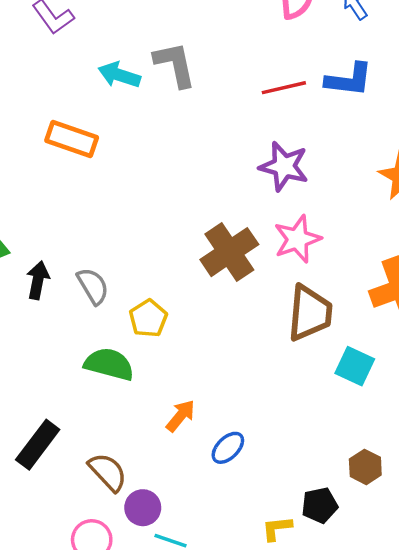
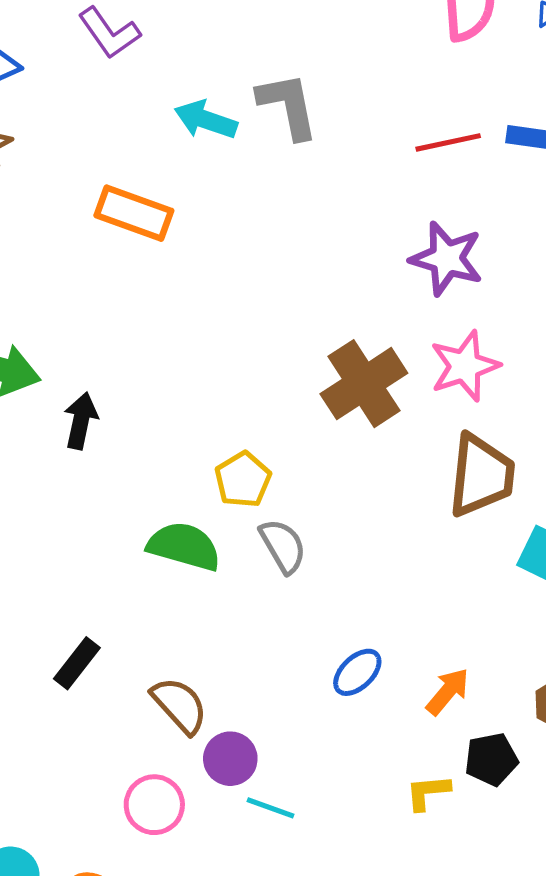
gray semicircle: (93, 286) -> (283, 546), moved
orange arrow: (181, 416) -> (448, 692), moved
black rectangle: (38, 445) -> (77, 663), size x0.7

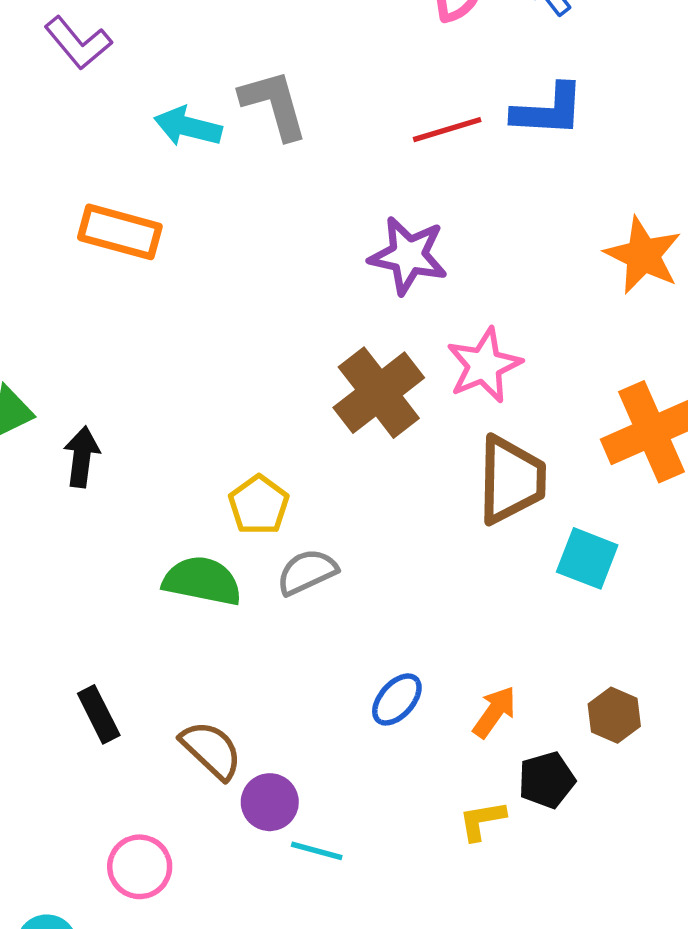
purple star: (447, 259) -> (408, 255), moved
gray semicircle: (283, 546) -> (307, 572), turned -80
black rectangle: (77, 663) -> (99, 714), turned -60
pink circle: (154, 805) -> (140, 867), moved

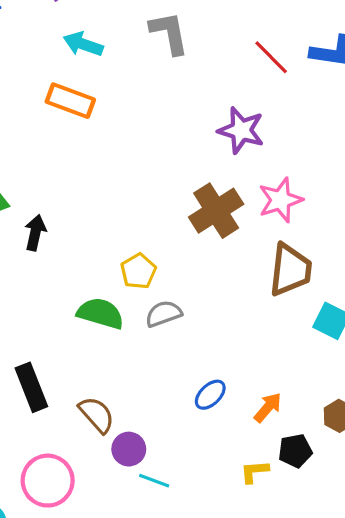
cyan arrow: (188, 127) -> (83, 44), moved
red line: (447, 130) -> (271, 57), turned 57
black rectangle: (99, 714) -> (31, 387), size x1.4
pink circle: (140, 867) -> (48, 481), size x1.4

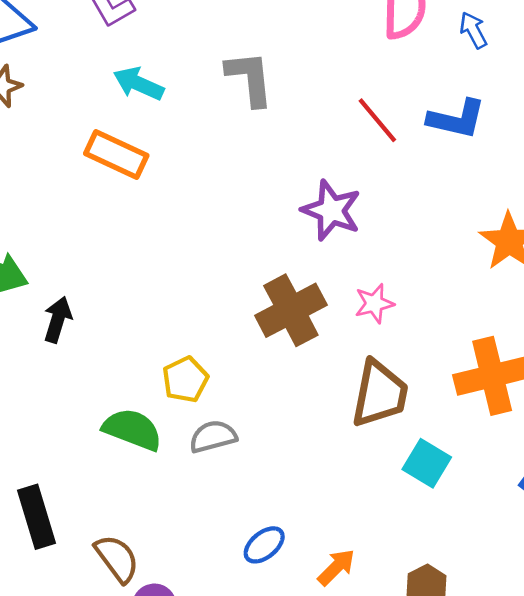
pink star: (280, 200) -> (374, 303), size x0.7

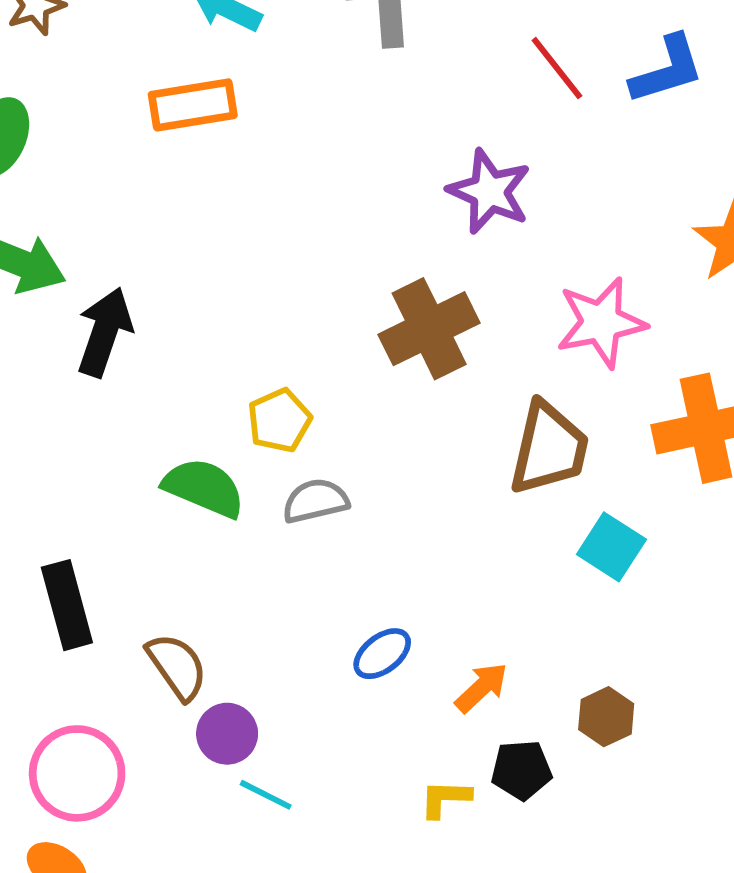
blue L-shape: (457, 119) -> (667, 70), turned -32
orange rectangle: (116, 154) -> (193, 105), turned -36
pink star: (374, 303) -> (601, 322), moved, size x1.6
black arrow: (58, 320) -> (104, 332), size x1.4

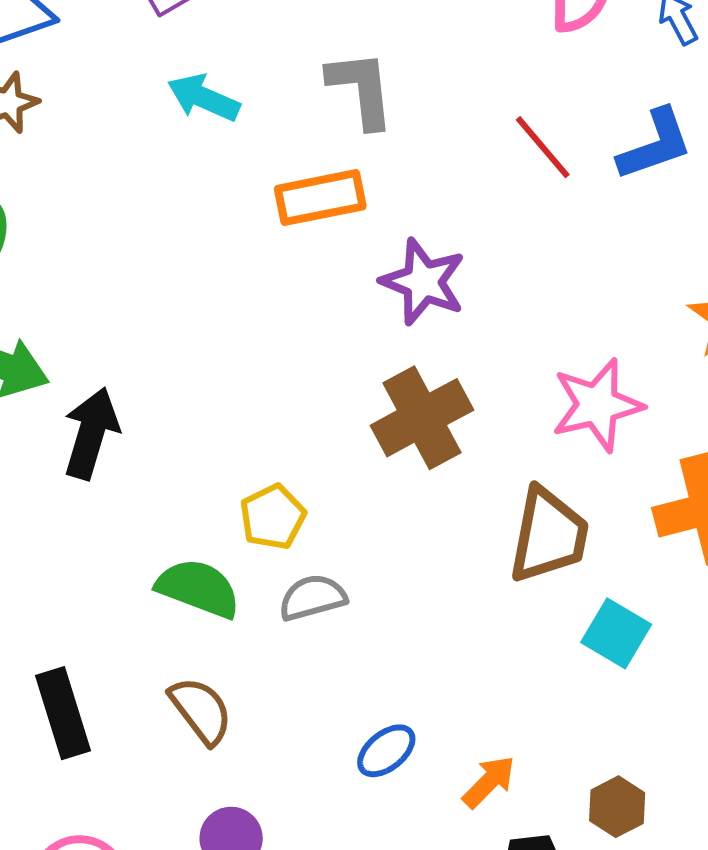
orange rectangle: (193, 105) -> (320, 198), moved
purple star: (489, 192) -> (423, 282), moved
brown semicircle: (177, 666) -> (201, 710), moved

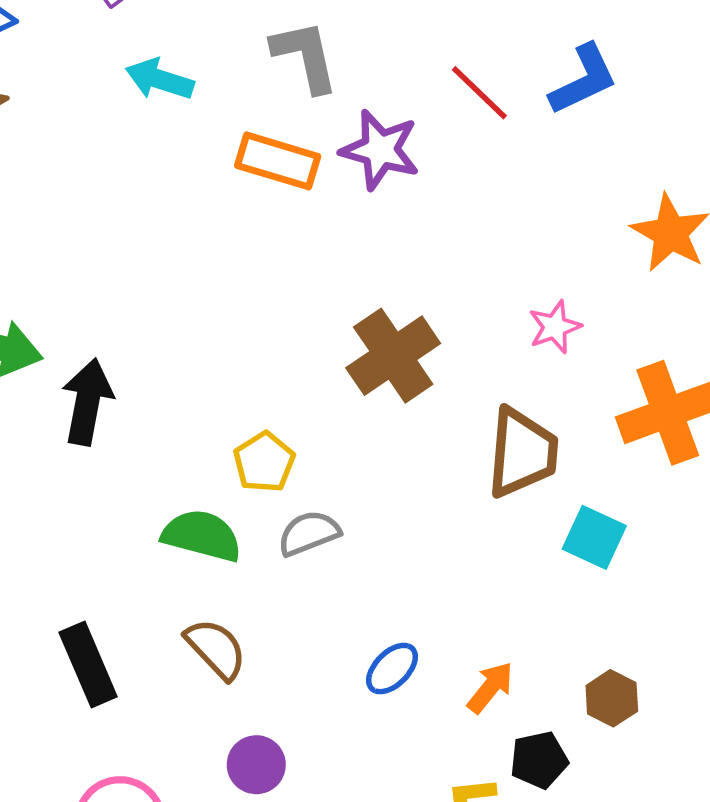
orange rectangle: (320, 198) -> (278, 161), turned 34
purple star: (423, 282) -> (380, 150), moved
pink star: (597, 405) -> (555, 327), size x0.6

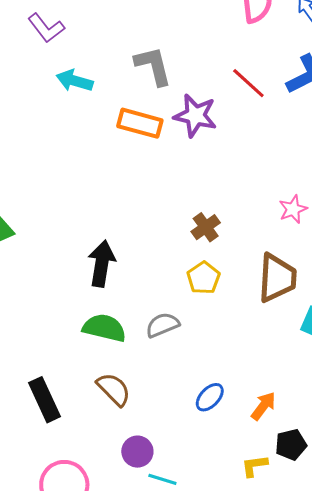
brown cross: (393, 356) -> (206, 227), size x0.6
black arrow: (87, 402) -> (102, 264), moved
yellow pentagon: (264, 462) -> (203, 278), moved

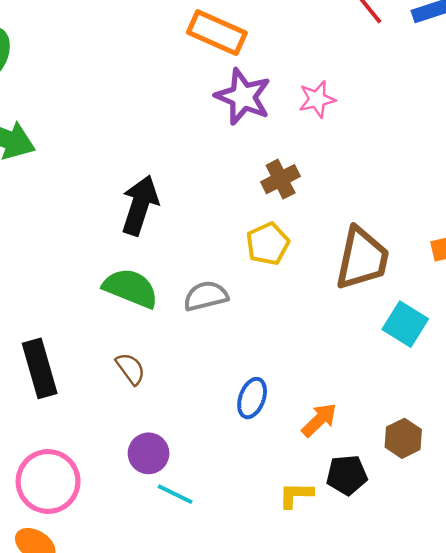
purple star: (195, 116) -> (243, 97), moved
pink star: (293, 209) -> (317, 99), moved
brown semicircle: (114, 389) -> (131, 369), size x0.7
blue ellipse: (210, 397) -> (252, 398), turned -32

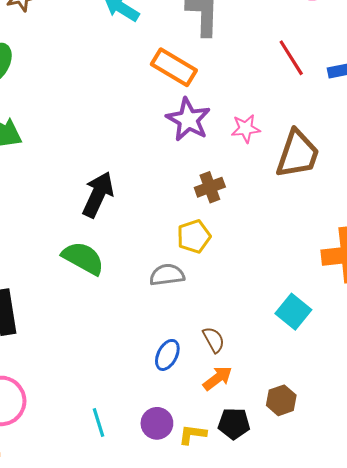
brown trapezoid: (362, 258) -> (298, 154), moved
gray semicircle: (206, 296) -> (167, 275), moved
brown semicircle: (131, 369) -> (214, 340), moved
purple circle: (149, 453) -> (157, 423), moved
cyan line: (175, 494) -> (99, 423), turned 40

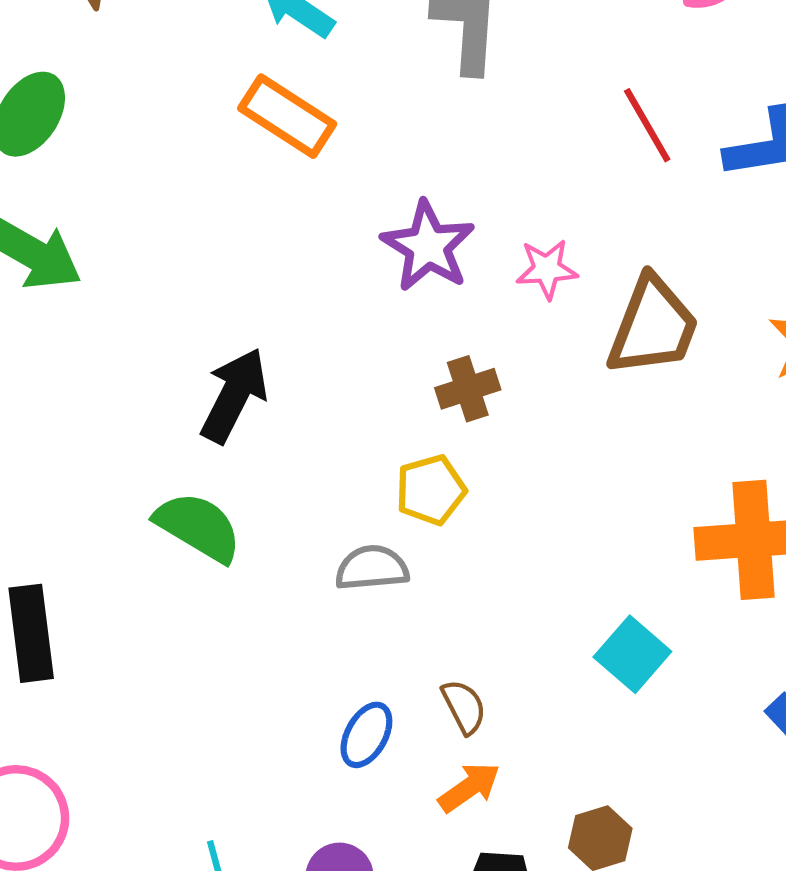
orange rectangle: (174, 67) -> (287, 116), moved

